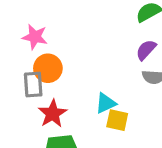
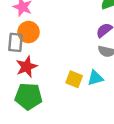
cyan triangle: (106, 103) -> (95, 78), moved

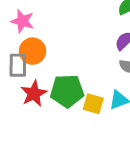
green pentagon: (29, 96) -> (67, 91), moved

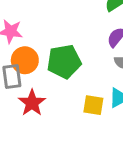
green pentagon: (67, 91) -> (64, 61), moved

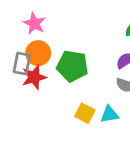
red star: (32, 103) -> (34, 77), moved

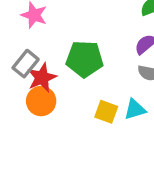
orange circle: (38, 53) -> (41, 101), moved
gray rectangle: (22, 64) -> (26, 64), turned 35

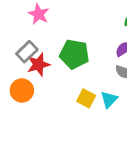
orange circle: (41, 101) -> (22, 90), moved
cyan triangle: (135, 109) -> (109, 99), turned -36

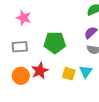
gray rectangle: (27, 52) -> (20, 47), turned 49
red star: (38, 65) -> (40, 71), moved

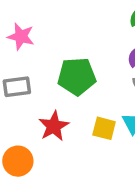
orange circle: (21, 76) -> (18, 161), moved

